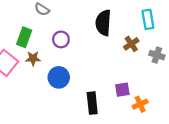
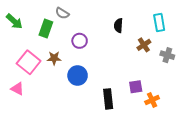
black semicircle: (103, 23) -> (118, 26), size x0.6
green rectangle: (24, 37) -> (46, 29), moved

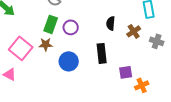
black semicircle: (118, 26) -> (111, 23), moved
green rectangle: (46, 29) -> (51, 24), moved
black rectangle: (108, 99) -> (102, 53), moved

